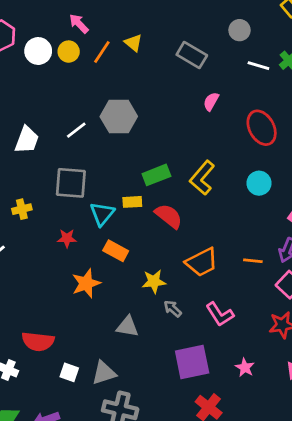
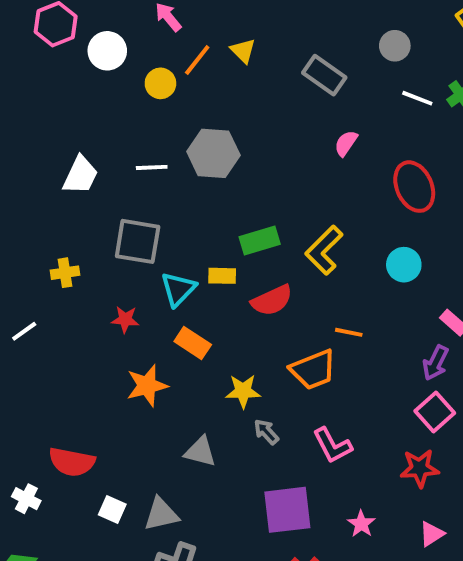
yellow circle: (69, 52) -> (160, 83), moved
white line: (76, 130) -> (152, 167), turned 30
red semicircle: (169, 216) -> (272, 300), turned 112
orange line: (253, 261) -> (349, 332), moved

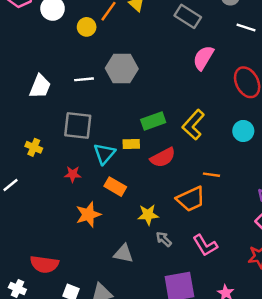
pink semicircle: (346, 143) -> (203, 58), size x1.5
yellow cross: (65, 273) -> (34, 147), turned 35

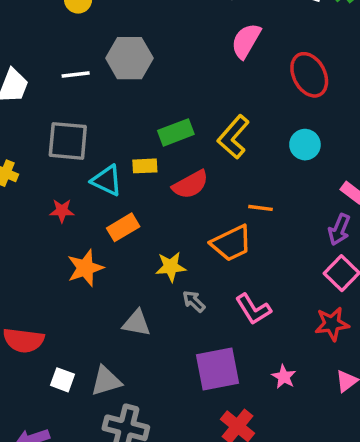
cyan triangle: (104, 154) -> (107, 180), turned -45
orange rectangle: (115, 187) -> (123, 227), turned -60

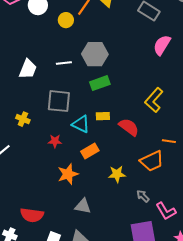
green rectangle: (176, 132) -> (100, 83), moved
red semicircle: (190, 185) -> (129, 127), turned -115
gray arrow: (194, 301) -> (143, 196), moved
pink L-shape: (253, 309) -> (166, 211), moved
gray triangle: (137, 323) -> (83, 206), moved

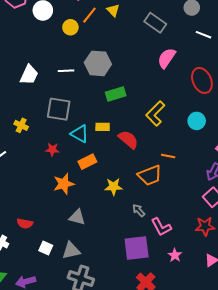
green rectangle: (100, 83) -> (116, 94), moved
red semicircle: (32, 215) -> (25, 223), size x0.7

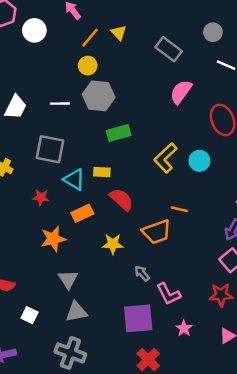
yellow circle: (70, 27) -> (88, 66), moved
cyan circle: (197, 121) -> (199, 161), moved
red semicircle: (128, 140) -> (121, 199), moved
gray triangle: (77, 217) -> (68, 279), turned 42
gray triangle: (71, 250) -> (76, 312), moved

